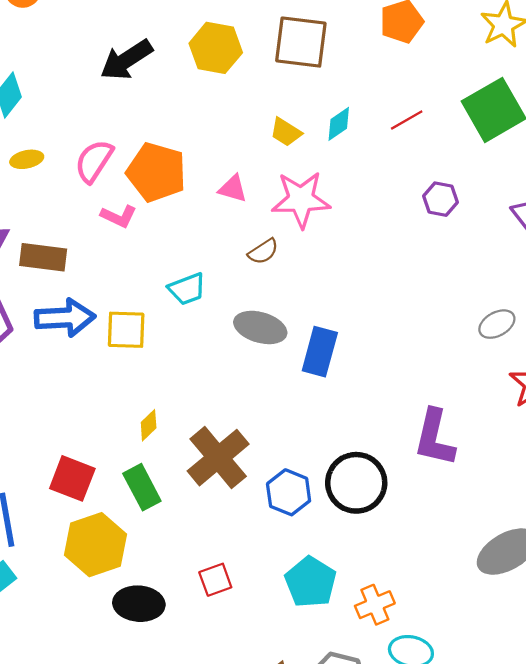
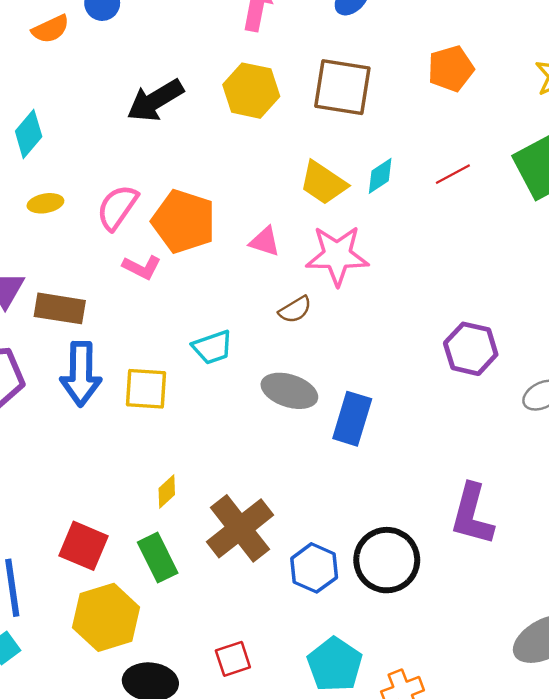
yellow trapezoid: (286, 132) -> (323, 183), size x1.4
purple hexagon: (440, 199) -> (471, 349), moved, size x1.4
blue arrow: (65, 318) -> (81, 374), turned 92

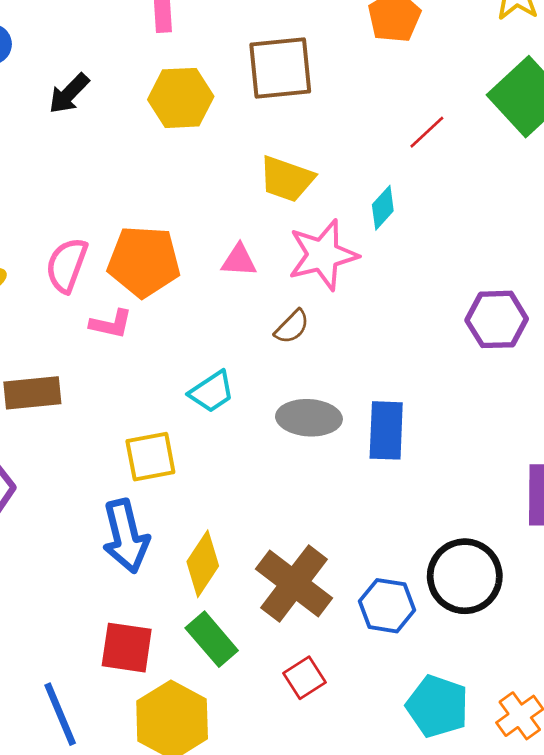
black arrow: (155, 100) -> (69, 94), moved, size x0.7
cyan diamond: (380, 176) -> (383, 208), moved
blue arrow: (81, 374) -> (126, 536), moved
yellow diamond: (167, 491) -> (203, 564), size x1.6
red square: (233, 659) -> (305, 678), moved

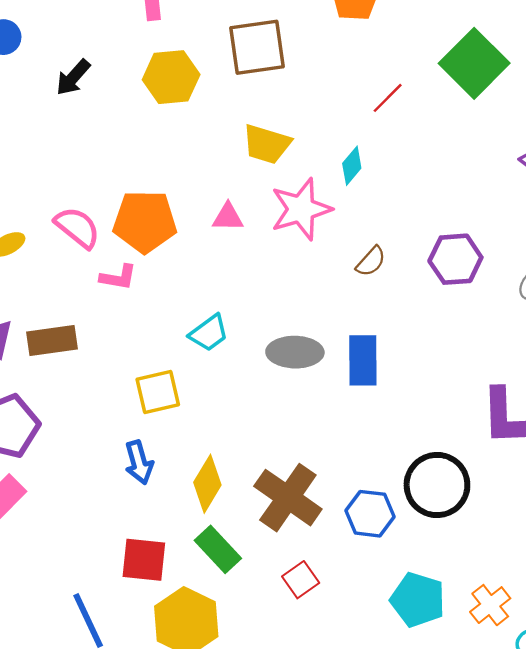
pink semicircle: (67, 265) -> (77, 227), turned 111
brown semicircle: (292, 327) -> (371, 261), moved
blue arrow: (126, 536) -> (139, 462), size x0.7

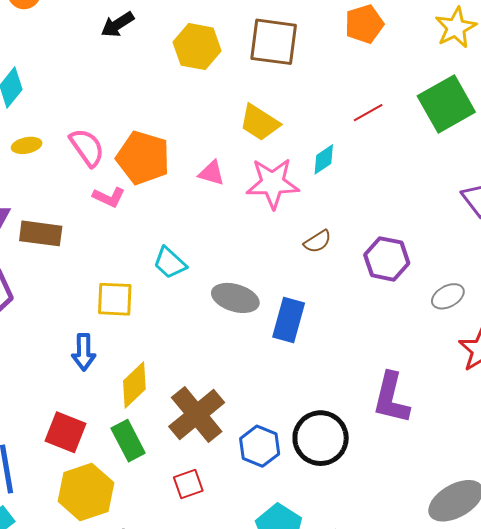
cyan trapezoid: (209, 333) -> (170, 263), turned 63

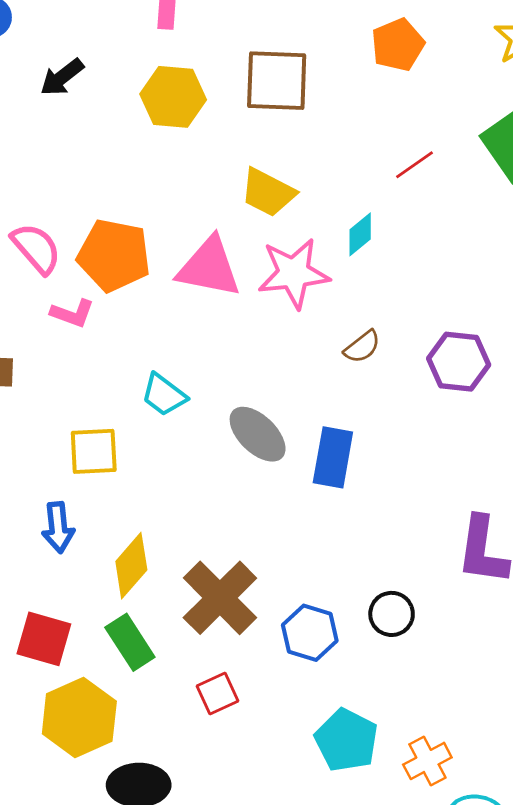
pink triangle: (211, 173) -> (209, 267), size x1.8
gray ellipse: (235, 298) -> (258, 434), turned 33
black circle: (321, 438) -> (392, 614), size x0.6

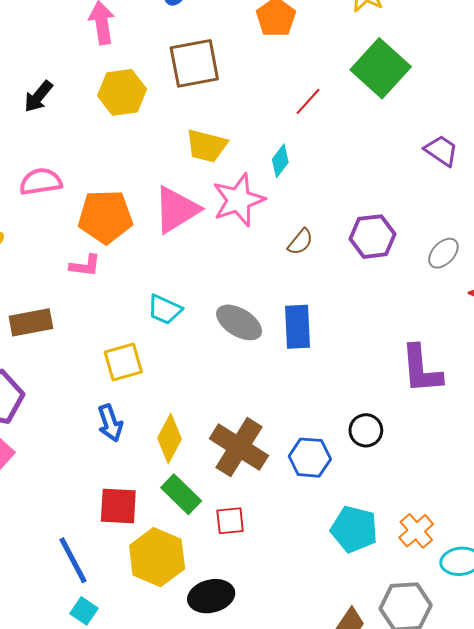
pink semicircle: (36, 248) -> (41, 182), moved, turned -45
pink triangle: (209, 267) -> (176, 210), turned -30
red square: (217, 693) -> (230, 521), moved, turned 32

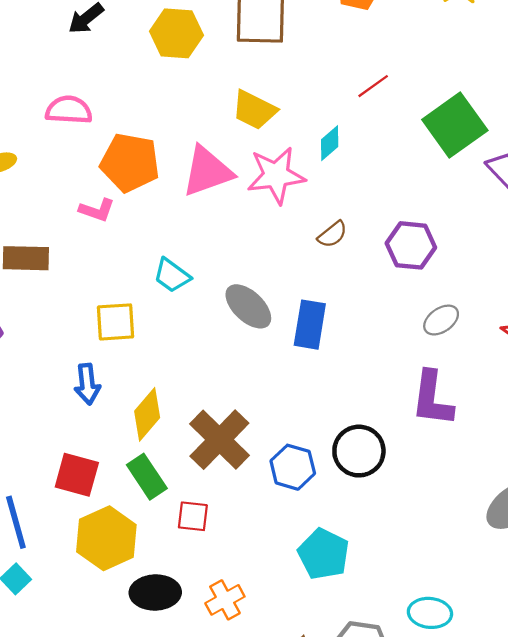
green square: (381, 68) -> (455, 125), moved
gray ellipse: (443, 253) -> (441, 320), moved
black circle: (366, 430) -> (359, 451), size x1.4
orange cross: (416, 531) -> (225, 600), moved

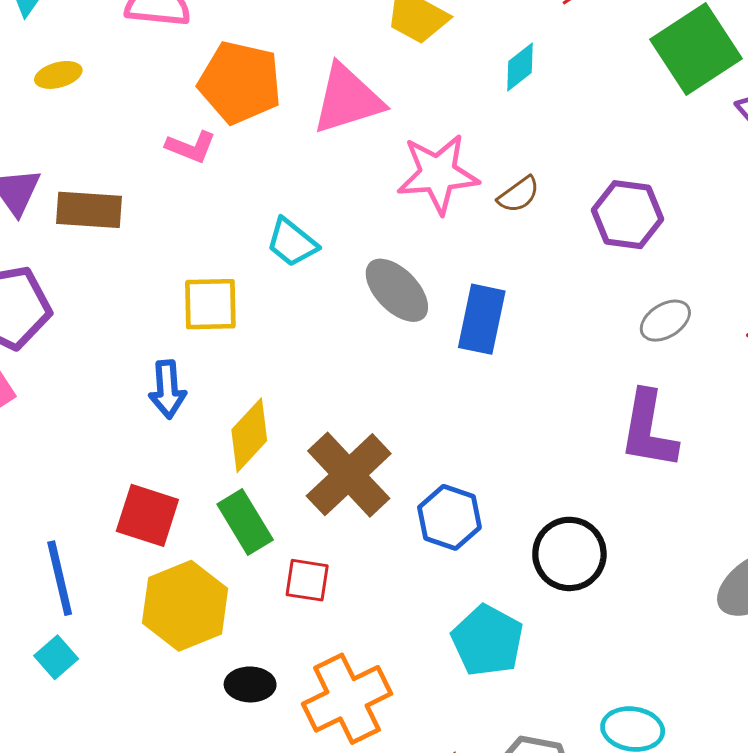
pink star: (276, 175) -> (438, 174), moved
black circle: (359, 451) -> (569, 554), moved
black ellipse: (155, 593) -> (250, 684), size x0.7
orange cross: (225, 600) -> (347, 699), size x1.6

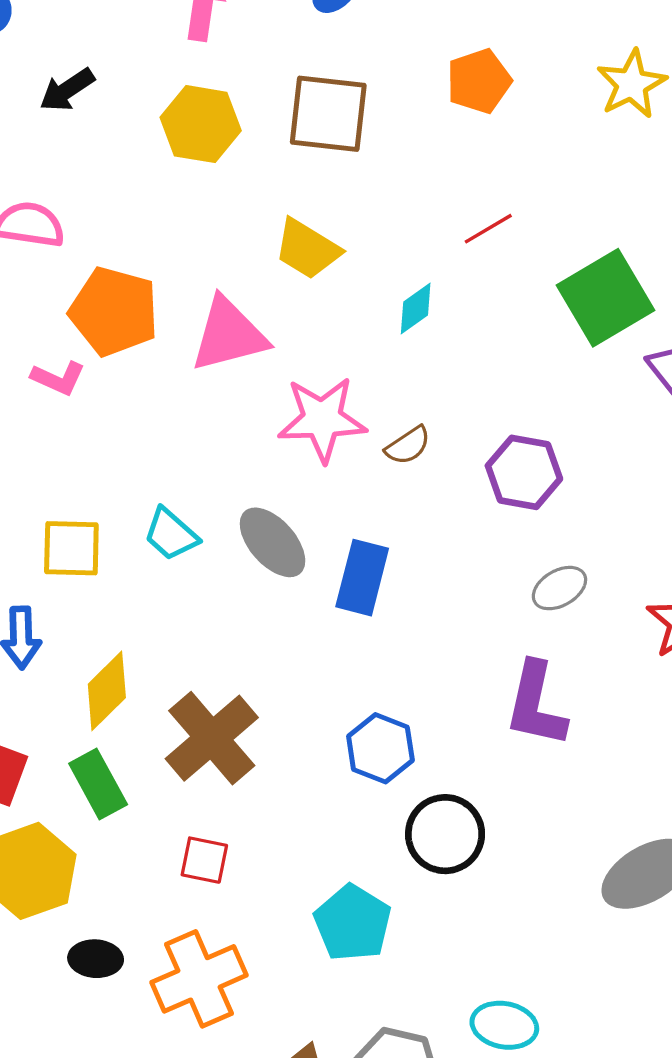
cyan trapezoid: (292, 243) -> (171, 534), moved
blue hexagon: (449, 517) -> (380, 748), moved
red square: (307, 580) -> (204, 860), moved

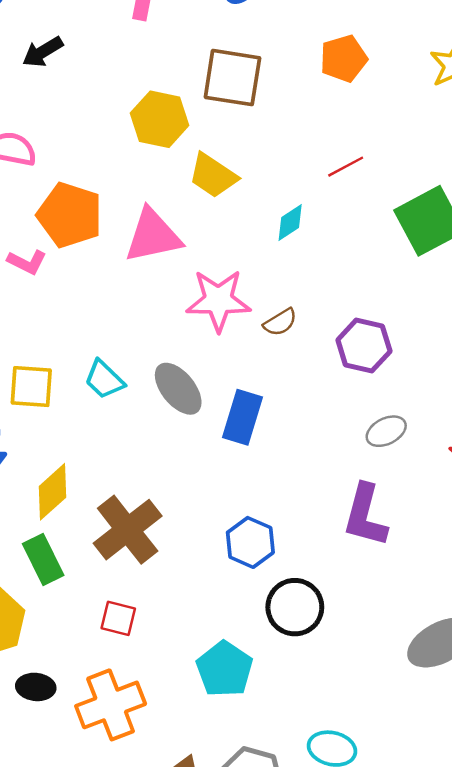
yellow hexagon: (201, 124) -> (160, 119), moved

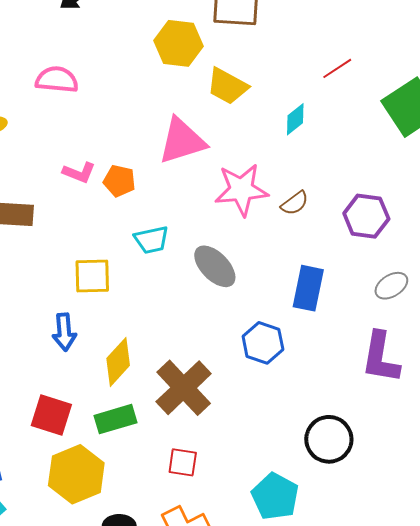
orange pentagon: (70, 215) -> (119, 181), moved, size x0.6
cyan trapezoid: (104, 379) -> (151, 240), moved, turned -51
blue rectangle: (243, 417) -> (308, 288), moved
blue hexagon: (250, 542) -> (263, 343), moved
green rectangle: (43, 559) -> (116, 419), turned -75

